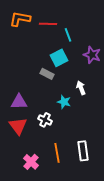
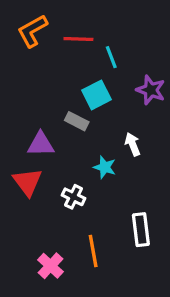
orange L-shape: (20, 19) -> (32, 31), turned -40
purple triangle: (19, 102) -> (41, 144), moved
red triangle: (18, 126) -> (28, 182), moved
white rectangle: (83, 151) -> (141, 230), moved

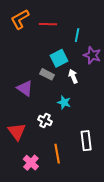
cyan line: (111, 57) -> (77, 35), moved, turned 32
purple triangle: (41, 144) -> (25, 88), turned 36
white arrow: (133, 144) -> (73, 76), moved
red triangle: (28, 182) -> (17, 132), moved

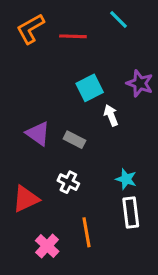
cyan line: (77, 35) -> (119, 20), moved, turned -56
gray rectangle: (47, 74) -> (74, 140), moved
cyan star: (64, 102) -> (126, 179), moved
red triangle: (17, 132) -> (26, 199), turned 42

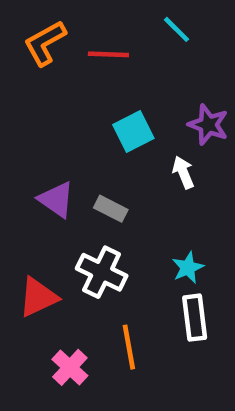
white arrow: (111, 115) -> (183, 172), moved
cyan star: (126, 179) -> (188, 268), turned 30
white cross: (68, 182) -> (102, 272), size x1.5

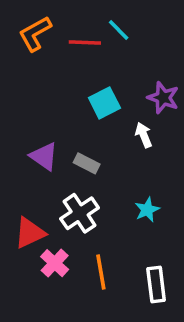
cyan line: (176, 29) -> (119, 30), moved
white cross: (102, 272) -> (80, 213), turned 30
white rectangle: (195, 318) -> (156, 284), moved
pink cross: (70, 367) -> (55, 263), moved

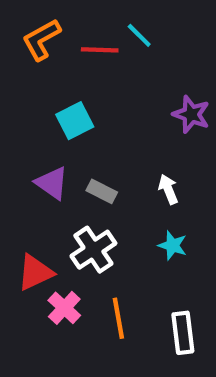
cyan square: (104, 103) -> (75, 121), moved
white arrow: (144, 135) -> (168, 189), moved
cyan star: (147, 210) -> (172, 245), turned -30

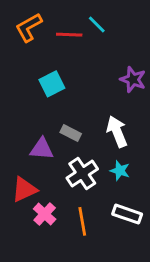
purple triangle: (52, 183) -> (42, 149), moved, turned -30
white arrow: (168, 189) -> (117, 132), size x1.5
white cross: (93, 250) -> (82, 174), moved
white rectangle: (183, 333) -> (127, 214), moved, turned -64

